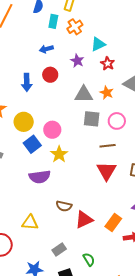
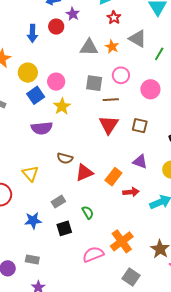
purple star: (77, 61) -> (73, 14), moved
gray square: (92, 119) -> (94, 83), moved
yellow triangle: (30, 223) -> (30, 174), turned 42

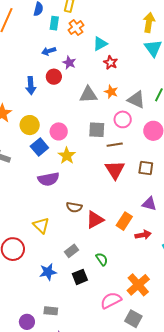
gray triangle: (138, 39) -> (136, 100), moved
gray square: (131, 277) -> (133, 319), moved

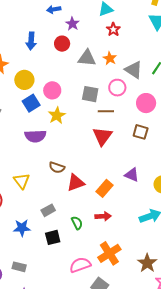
red circle: (54, 77) -> (62, 44), moved
brown square: (146, 168) -> (141, 132), moved
red arrow: (143, 235) -> (103, 216), moved

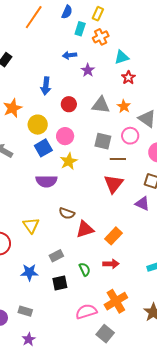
red circle: (62, 44) -> (69, 104), moved
purple triangle: (132, 175) -> (142, 204), moved

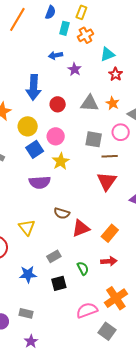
blue arrow: (46, 86) -> (34, 87), size x1.4

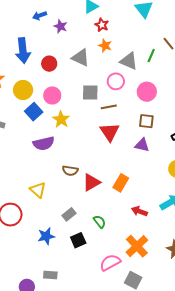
gray triangle: (90, 103) -> (81, 58), turned 30
orange star: (113, 103) -> (105, 46), moved
red arrow: (109, 261) -> (139, 211), moved, turned -147

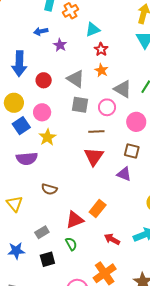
gray square: (90, 93) -> (80, 105), moved
red triangle: (91, 182) -> (75, 220), moved

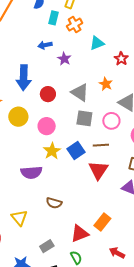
red star: (101, 49) -> (121, 59), moved
blue square: (21, 126) -> (76, 151), moved

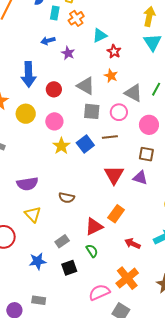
red star: (121, 59) -> (114, 51), moved
red triangle: (98, 170) -> (114, 175), moved
purple semicircle: (31, 172) -> (27, 184), moved

